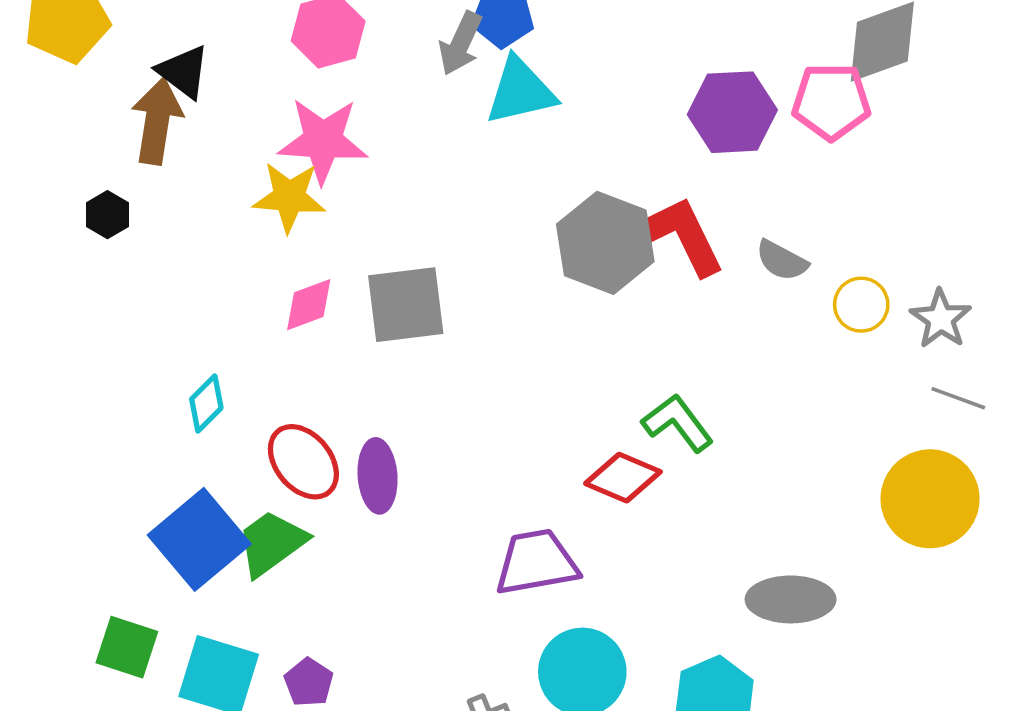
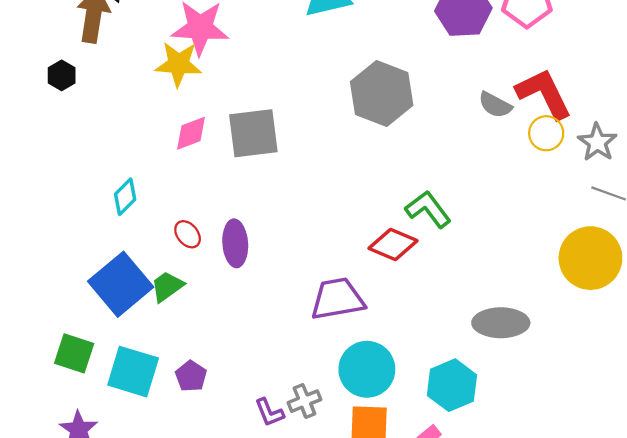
red L-shape: (681, 236) -> (544, 94), moved
red ellipse: (303, 462) -> (188, 234), size x0.6
green trapezoid: (272, 543) -> (167, 286), size x0.7

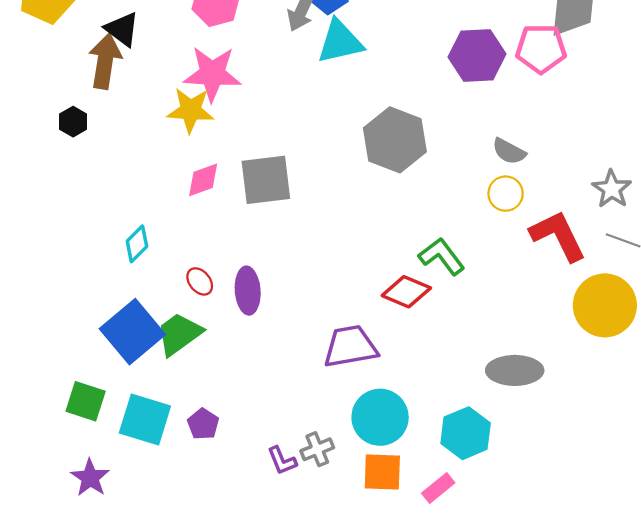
red L-shape: (544, 94) -> (558, 236), moved
yellow circle: (546, 133) -> (506, 194), moved
green trapezoid: (167, 286) -> (179, 334), size x1.4

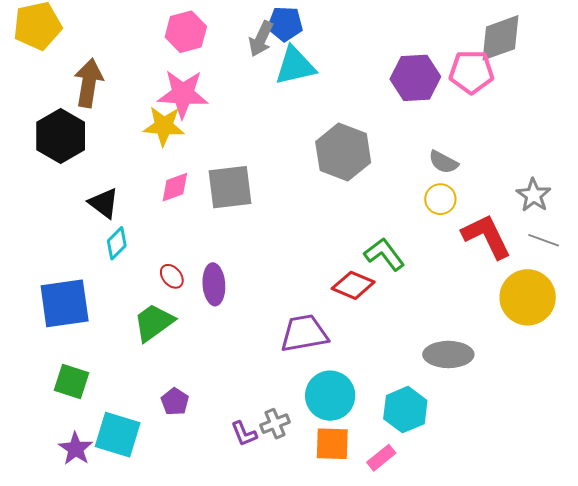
black triangle: (122, 29) -> (104, 203), moved
black hexagon: (73, 122) -> (61, 136), size x2.0
blue square: (132, 332) -> (65, 303), moved, turned 32
cyan square: (145, 420) -> (118, 435), moved

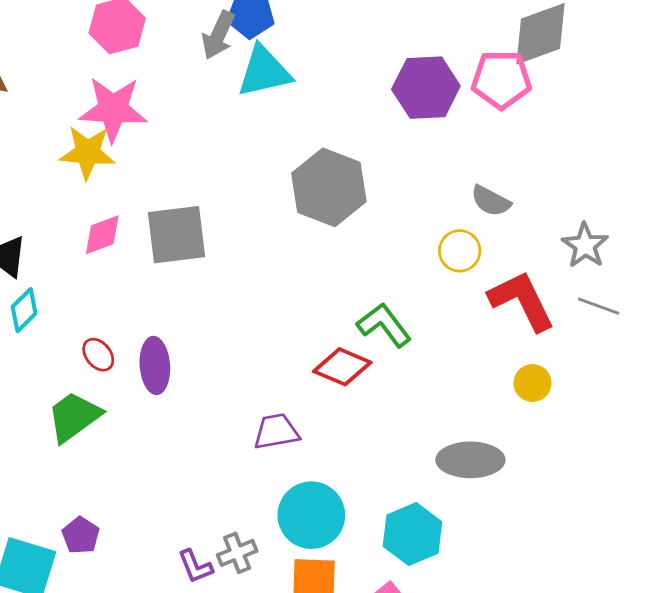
gray semicircle: (443, 162) -> (491, 201), moved
yellow circle: (528, 297) -> (532, 383), moved, size x0.5
purple trapezoid: (304, 333) -> (276, 432), size x0.7
purple pentagon: (175, 402) -> (81, 535), moved

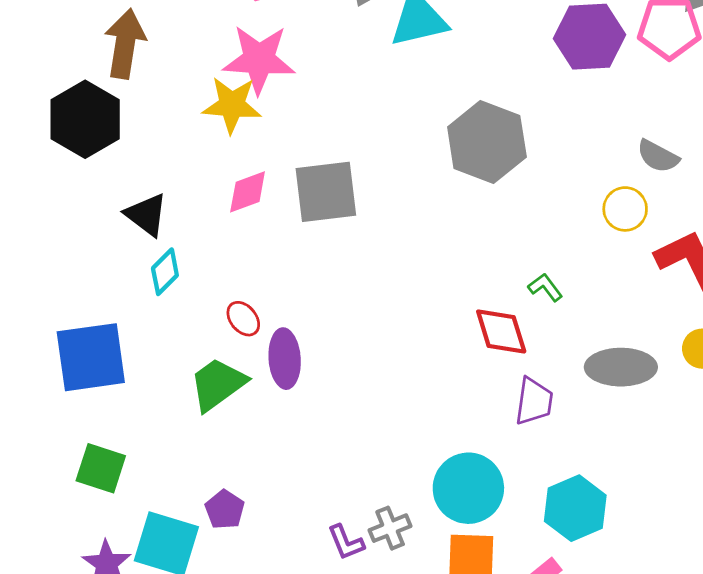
green L-shape: (384, 325) -> (545, 287), size x0.6
purple ellipse: (155, 365) -> (285, 359), moved
red diamond: (342, 367) -> (501, 331), turned 50
purple trapezoid: (276, 432) -> (534, 401), moved, turned 108
gray ellipse: (470, 460) -> (621, 367), moved

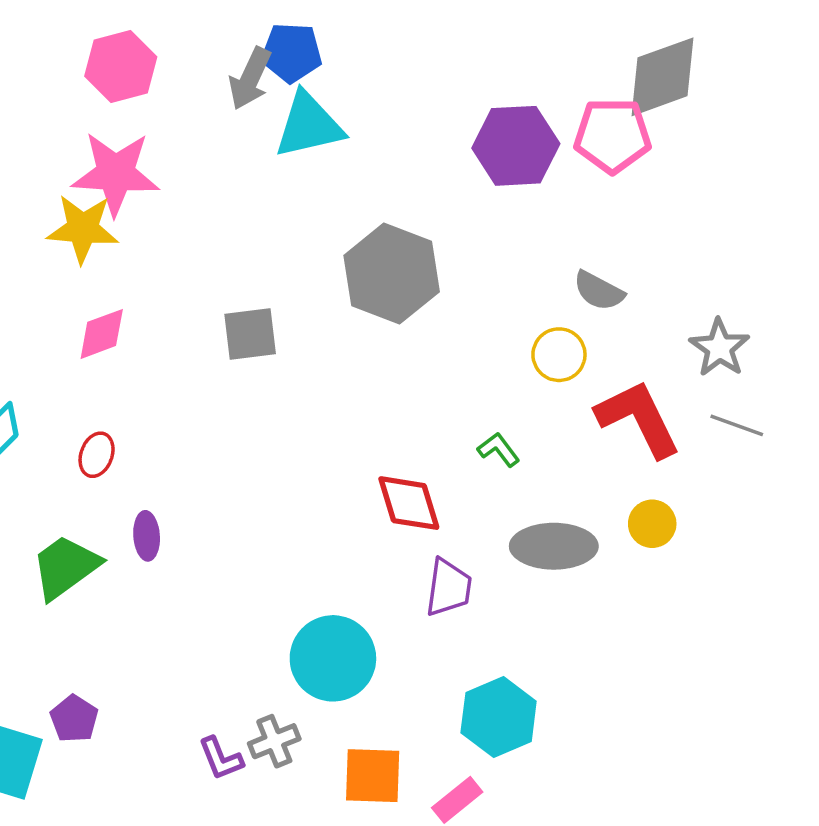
gray square: (326, 192) -> (250, 334), moved, size x0.7
green L-shape: (545, 287) -> (499, 450), moved
red ellipse: (243, 319) -> (97, 455), moved, turned 60
purple ellipse: (285, 359) -> (147, 536), size x0.7
cyan circle: (468, 488) -> (333, 658), moved

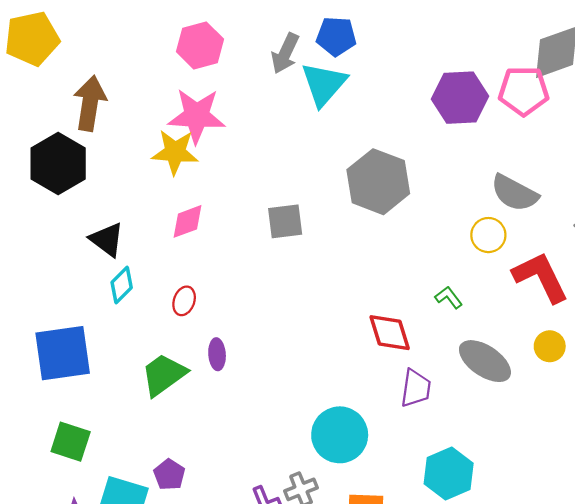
blue pentagon: (292, 53) -> (336, 36), moved
cyan triangle: (309, 125) -> (324, 84), turned -36
gray semicircle: (599, 291) -> (514, 193), size x1.4
gray ellipse: (554, 546) -> (485, 361), turned 34

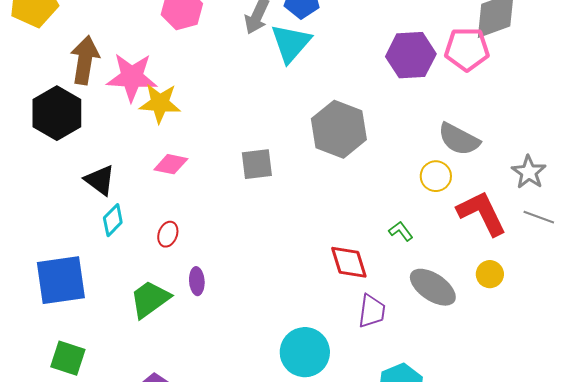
pink star: (197, 116) -> (132, 77), moved
pink diamond: (187, 221) -> (171, 164), turned 32

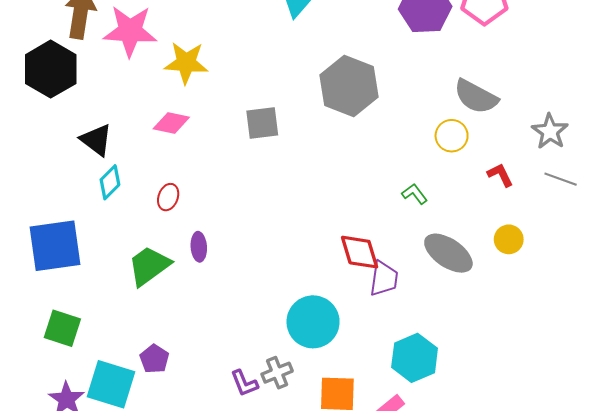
yellow star: (160, 103) -> (186, 63), moved
red L-shape: (482, 213) -> (500, 175), size x0.5
red diamond: (349, 262) -> (360, 252), moved

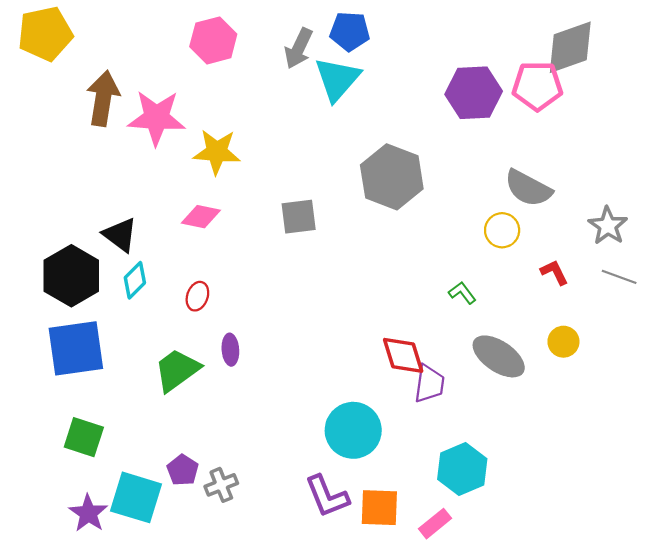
black hexagon: (51, 69) -> (71, 276), moved
gray cross: (277, 373) -> (221, 485), moved
purple L-shape: (244, 383) -> (327, 496), moved, size x1.5

